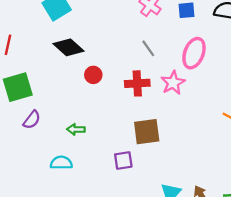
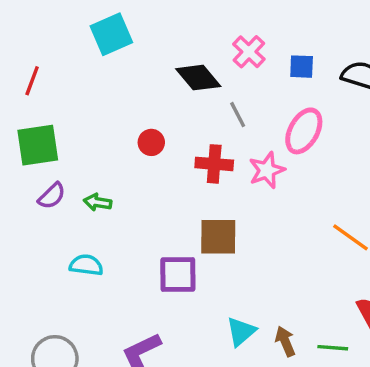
black diamond: (68, 47) -> (198, 78), moved
green arrow: (76, 129) -> (98, 202), moved
purple square: (123, 160) -> (178, 274), size x1.4

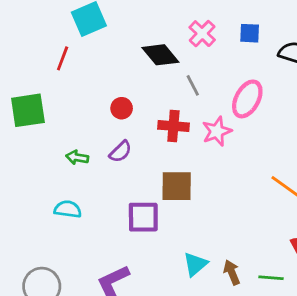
blue square: (302, 67) -> (250, 33), moved
red line: (32, 81) -> (63, 58), moved
purple semicircle: (52, 196) -> (120, 152), moved

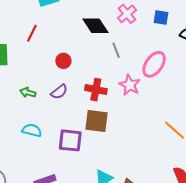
red line: (63, 58) -> (32, 33), moved
red cross: (173, 126) -> (96, 90), moved
pink star: (217, 131) -> (130, 85), turned -30
cyan semicircle: (68, 209) -> (32, 130), moved

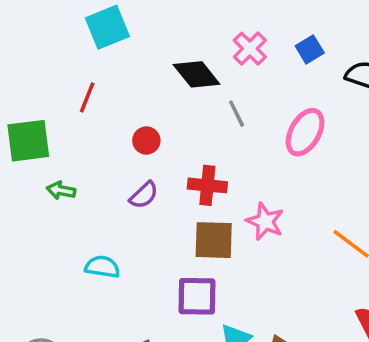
blue square: (161, 18) -> (310, 49), turned -35
pink star: (130, 85) -> (265, 221), moved
green arrow: (28, 92) -> (61, 190), moved
purple square: (70, 140) -> (197, 296), moved

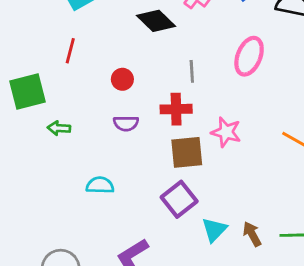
gray line: (237, 114) -> (192, 71), moved, turned 30
purple semicircle: (144, 195) -> (126, 123), turned 50
purple square: (197, 296) -> (179, 199), turned -32

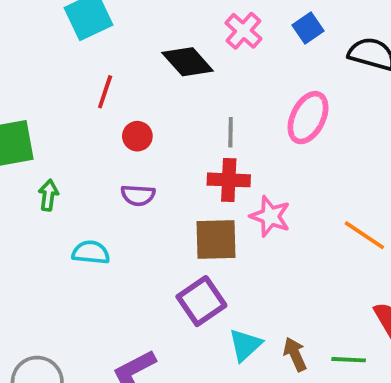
red line: (70, 51) -> (105, 92), moved
red cross: (176, 109) -> (229, 180), moved
green arrow: (59, 128) -> (48, 195), turned 90
cyan semicircle: (100, 185) -> (91, 252), moved

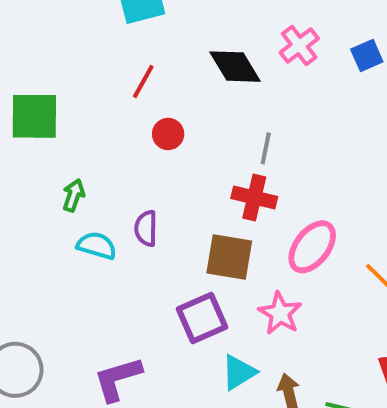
pink ellipse: (308, 118) -> (312, 247), moved
green arrow: (48, 195) -> (74, 195), moved
purple semicircle: (138, 195) -> (146, 228), moved, turned 76
pink star: (270, 216) -> (280, 313), moved

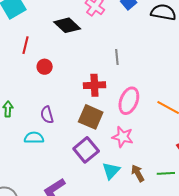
gray line: (266, 148) -> (117, 57), moved
cyan semicircle: (97, 246) -> (34, 138), moved
brown square: (229, 257) -> (91, 117), turned 30

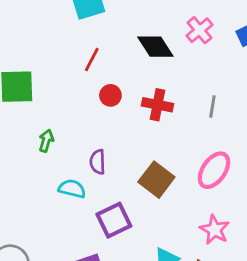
red cross: (94, 85) -> (158, 105), moved
pink star: (123, 137) -> (215, 230), moved
purple square: (86, 150) -> (114, 220), moved

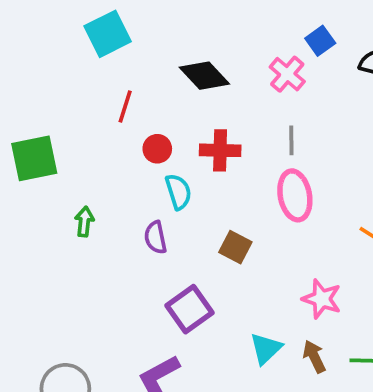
pink cross: (200, 30) -> (287, 74), moved
pink ellipse: (214, 170) -> (295, 195), moved, turned -36
brown square: (156, 180) -> (235, 247), size x0.7
cyan semicircle: (72, 189) -> (178, 192), moved, turned 68

